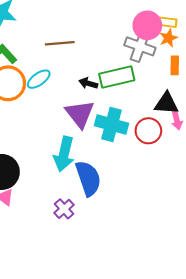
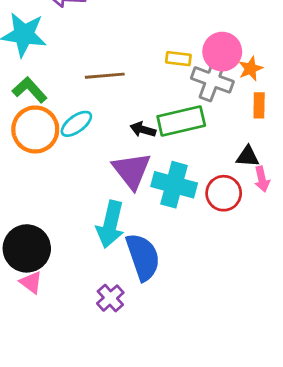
yellow rectangle: (167, 22) -> (178, 59), moved
black triangle: (166, 103) -> (248, 156), size x0.7

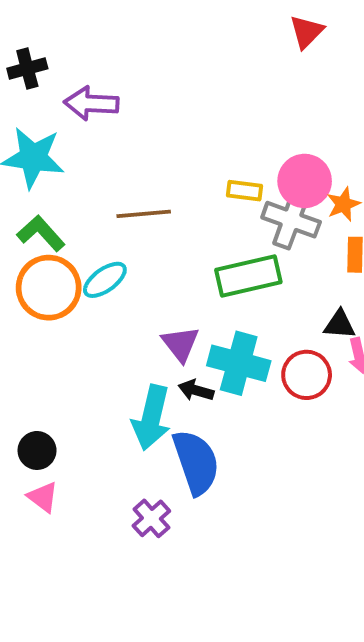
black arrow: (143, 129) -> (196, 390), moved
purple triangle: (132, 171) -> (181, 344), size x0.7
black circle: (27, 248) -> (37, 450), size x0.6

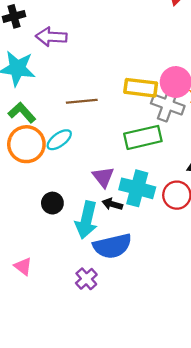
yellow rectangle: (244, 191) -> (141, 88), size x1.6
black circle: (37, 450) -> (52, 203), moved
blue semicircle: (196, 462) -> (112, 246), turned 96

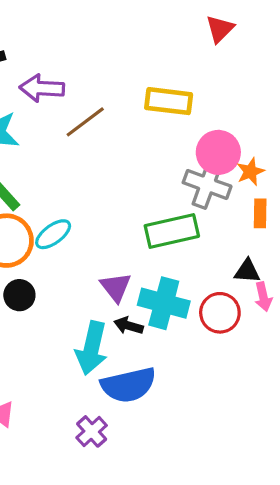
yellow rectangle: (141, 88) -> (169, 101), moved
brown line: (82, 101) -> (85, 122), moved, turned -32
black circle: (52, 203) -> (19, 295), moved

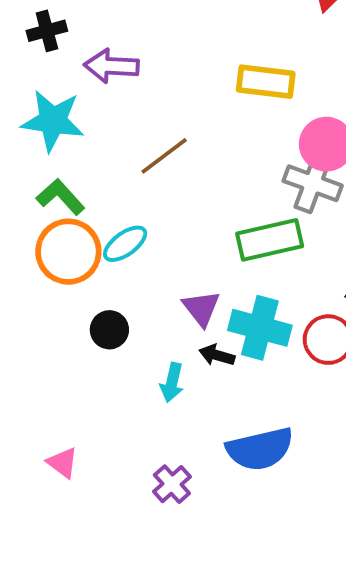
brown line: (85, 122) -> (164, 156), moved
black circle: (19, 295) -> (109, 330), moved
cyan arrow: (92, 348) -> (172, 383), size x0.6
blue semicircle: (128, 385) -> (260, 449), moved

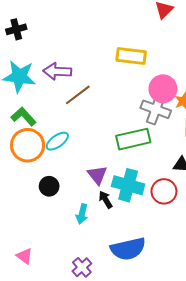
purple arrow: (111, 66) -> (57, 71), moved
black arrow: (217, 355) -> (105, 200), turned 42

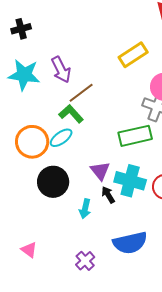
yellow rectangle: (131, 56) -> (133, 55), turned -40
purple arrow: (57, 71) -> (61, 70), turned -120
green L-shape: (23, 116) -> (71, 114), moved
black circle: (49, 186) -> (53, 182), size x1.6

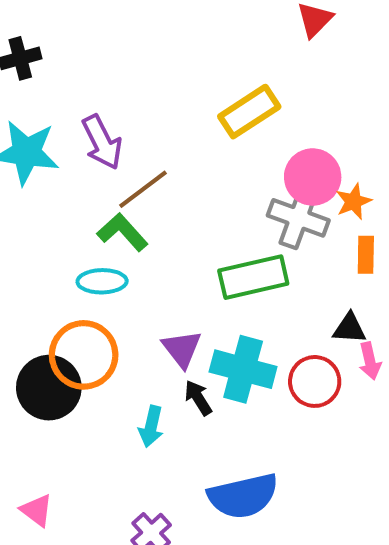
cyan ellipse: (61, 138) -> (102, 281), turned 35
orange circle: (32, 142) -> (84, 355), moved
black circle: (53, 182) -> (49, 388), moved

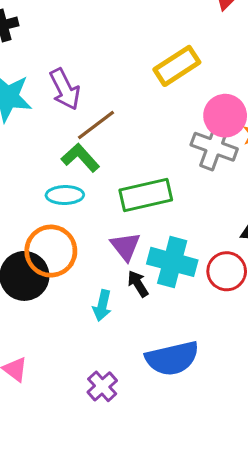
green rectangle: (253, 277) -> (146, 195), moved

